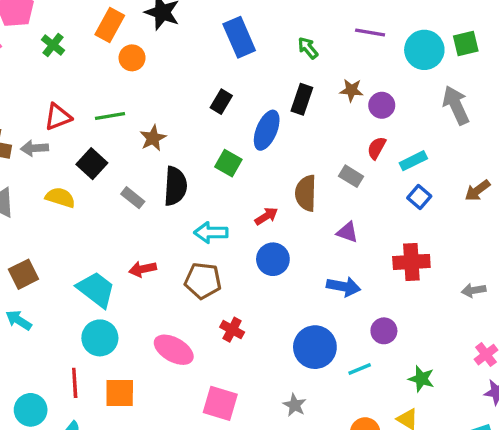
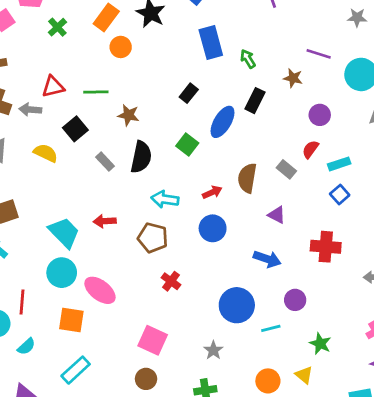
green arrow: (308, 48) -> (248, 59), moved
brown star: (351, 90) -> (293, 78), moved
brown star: (153, 138) -> (128, 115), turned 30
pink ellipse: (174, 350) -> (100, 290), moved
red line: (75, 383) -> (22, 302), moved

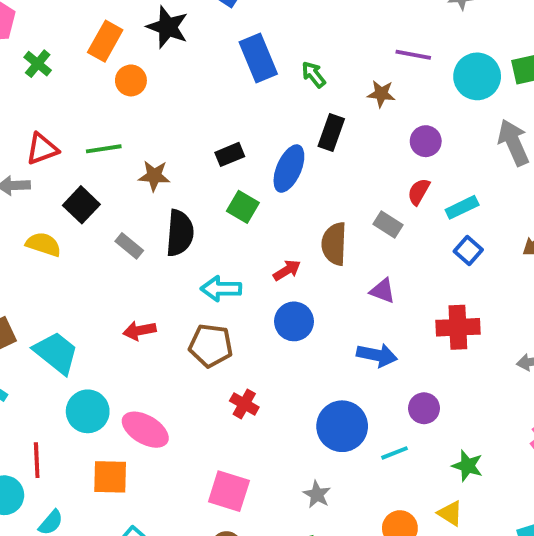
black rectangle: (189, 93) -> (230, 154), moved, turned 36
cyan trapezoid: (64, 232) -> (56, 353), moved

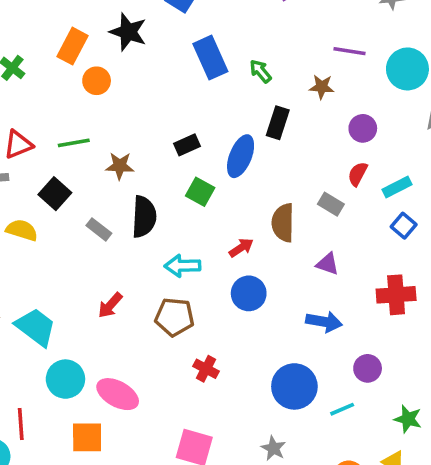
red arrow: (140, 331) -> (110, 305), turned -36

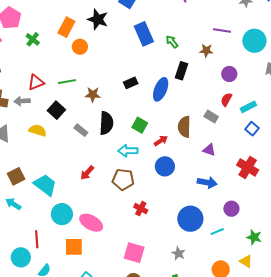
green square: (200, 192) -> (140, 125), moved
red cross: (396, 295) -> (248, 167), turned 35

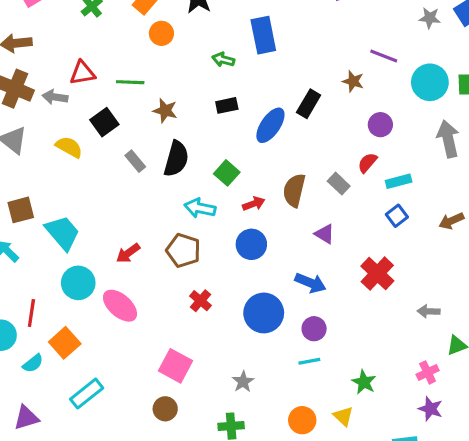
green arrow: (172, 42) -> (223, 60), moved, turned -48
red arrow: (87, 173) -> (128, 253), moved
purple circle: (231, 209) -> (314, 329), moved
blue circle: (190, 219) -> (264, 313), moved
orange square: (74, 247) -> (65, 343), moved, turned 36

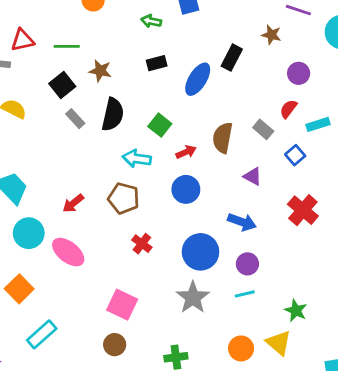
black square: (104, 122) -> (62, 85), moved
blue square: (397, 216) -> (295, 155), moved
gray star: (243, 382) -> (193, 298), moved, size x1.6
yellow triangle: (343, 416) -> (279, 343), size x1.4

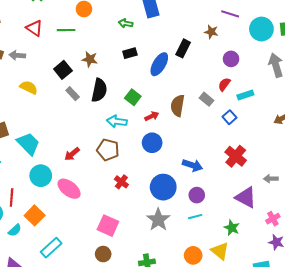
red triangle: (22, 40) -> (34, 28), moved, turned 48
green line: (67, 46) -> (66, 30), moved
purple triangle: (253, 176) -> (246, 197), moved, size x1.6

